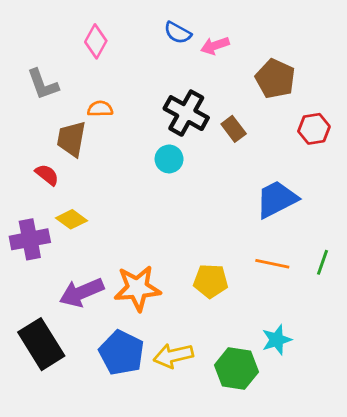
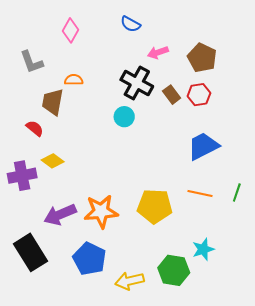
pink arrow: (215, 46) -> (158, 52), moved
red hexagon: (314, 129) -> (199, 95), moved
yellow pentagon: (211, 281) -> (155, 206), size x1.4
yellow arrow: (173, 356) -> (129, 281), moved

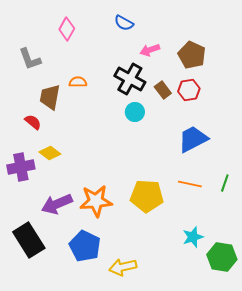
orange semicircle: (74, 80) -> (78, 82), moved
cyan circle: (124, 117) -> (135, 112), moved
green hexagon: (174, 270) -> (222, 257), moved

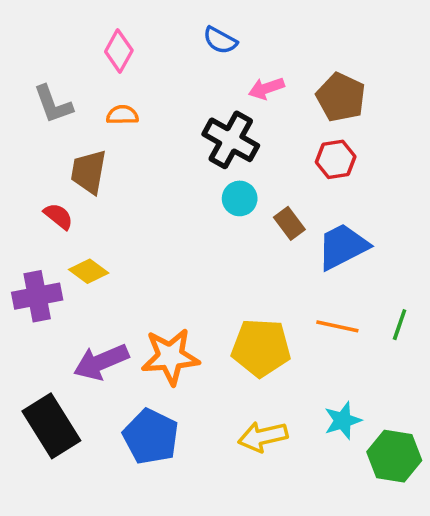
orange semicircle: (78, 82) -> (122, 115), moved
brown rectangle: (163, 90) -> (289, 223), moved
yellow arrow: (123, 267) -> (263, 437), moved

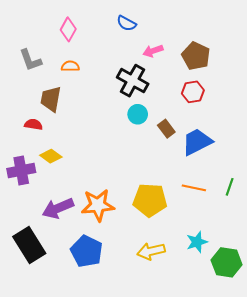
red semicircle: (58, 216) -> (33, 124), turned -30

